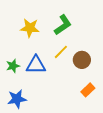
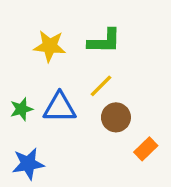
green L-shape: (63, 25) -> (104, 41), turned 35
brown circle: (82, 60) -> (116, 117), moved

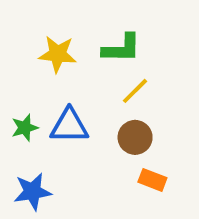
yellow line: (101, 86) -> (135, 91), moved
orange rectangle: (146, 149) -> (152, 180), moved, turned 65

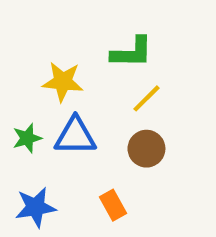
yellow star: (58, 54) -> (63, 82), moved
orange rectangle: (152, 180) -> (113, 205), moved, turned 40

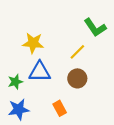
green L-shape: (132, 52) -> (95, 28), moved, turned 55
green star: (27, 138) -> (15, 82), moved

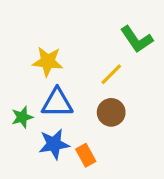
blue star: (19, 109) -> (54, 144), moved

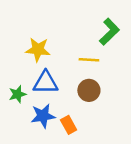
green L-shape: (137, 39) -> (109, 32), turned -100
yellow line: (111, 74) -> (89, 60), turned 48

